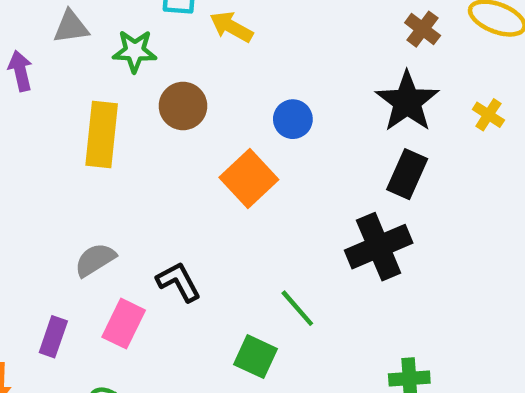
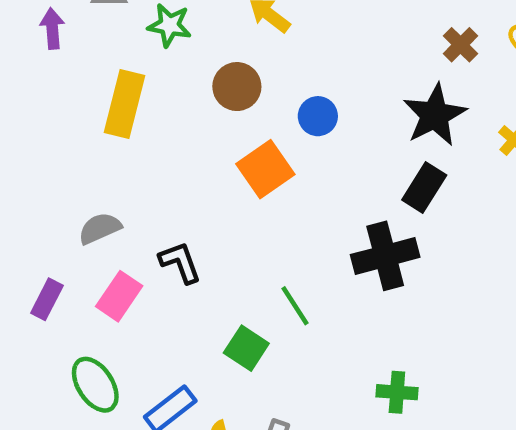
brown circle: (183, 106) -> (237, 87), moved

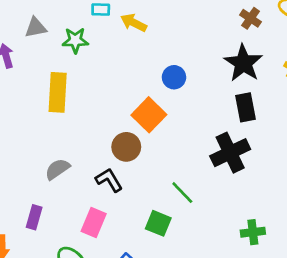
brown circle: (237, 87) -> (126, 147), moved
black rectangle: (424, 188) -> (245, 107), turned -32
pink rectangle: (119, 296) -> (94, 222), moved

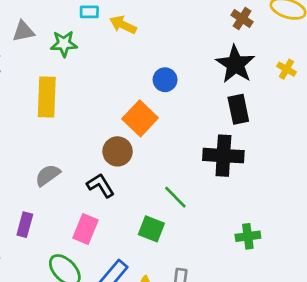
black cross: (230, 153) -> (223, 156), turned 30

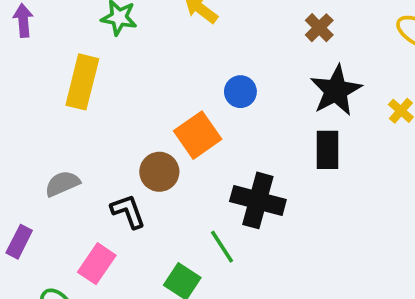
brown cross: (242, 18) -> (319, 28), moved
black cross: (223, 156) -> (258, 200), moved

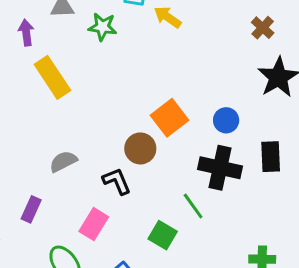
yellow rectangle: (82, 82) -> (52, 77), moved, turned -45
blue circle: (240, 92) -> (226, 120), moved
black rectangle: (327, 150) -> (271, 157), moved

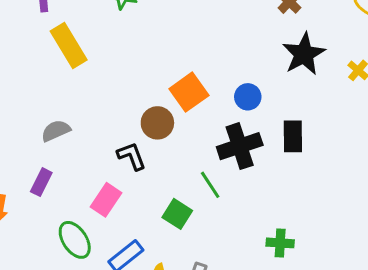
gray semicircle: (63, 161) -> (56, 131), moved
black cross: (220, 168) -> (240, 146), turned -33

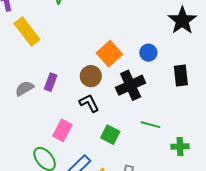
black cross: (240, 146) -> (131, 85), moved
black L-shape: (132, 156) -> (89, 103), moved
purple rectangle: (41, 182) -> (51, 82), moved
green line: (210, 185) -> (151, 125), moved, turned -36

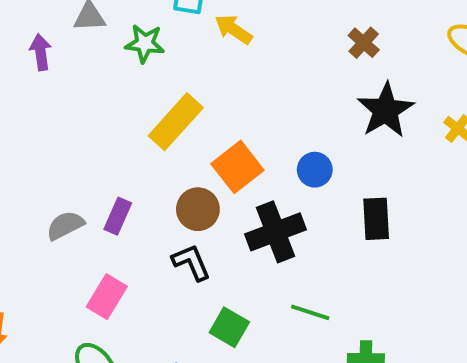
yellow rectangle: (27, 31) -> (176, 122), moved, turned 76
pink rectangle: (62, 130) -> (107, 297), moved

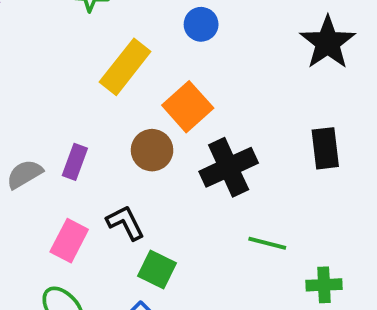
blue circle: (315, 170) -> (201, 24), moved
black L-shape: (191, 262) -> (125, 223), moved
green square: (229, 327) -> (157, 270), moved

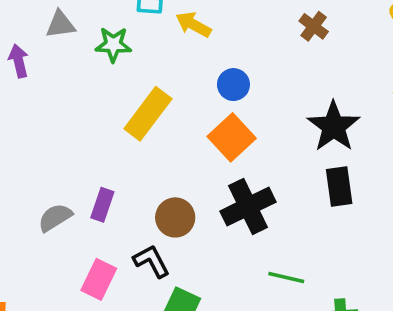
blue circle: (201, 24) -> (233, 85), moved
black star: (328, 43) -> (334, 126), moved
orange square: (188, 107) -> (232, 137), moved
brown circle: (152, 150) -> (175, 217), moved

